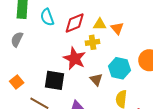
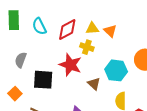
gray semicircle: (17, 39) -> (21, 60), moved
yellow cross: (93, 42) -> (87, 47), turned 32
black square: (54, 80) -> (43, 80), moved

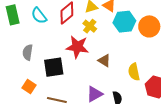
yellow cross: (87, 47) -> (90, 26), turned 32
cyan hexagon: (116, 70) -> (124, 22), moved

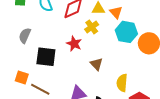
red star: (77, 47) -> (74, 44), size x0.7
orange square: (29, 86) -> (22, 78), moved, turned -32

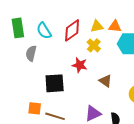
orange triangle: (116, 12) -> (115, 26), turned -32
gray semicircle: (25, 36) -> (31, 53), moved

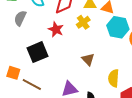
red star: (80, 65) -> (56, 29), moved
black square: (55, 83) -> (38, 52), turned -30

